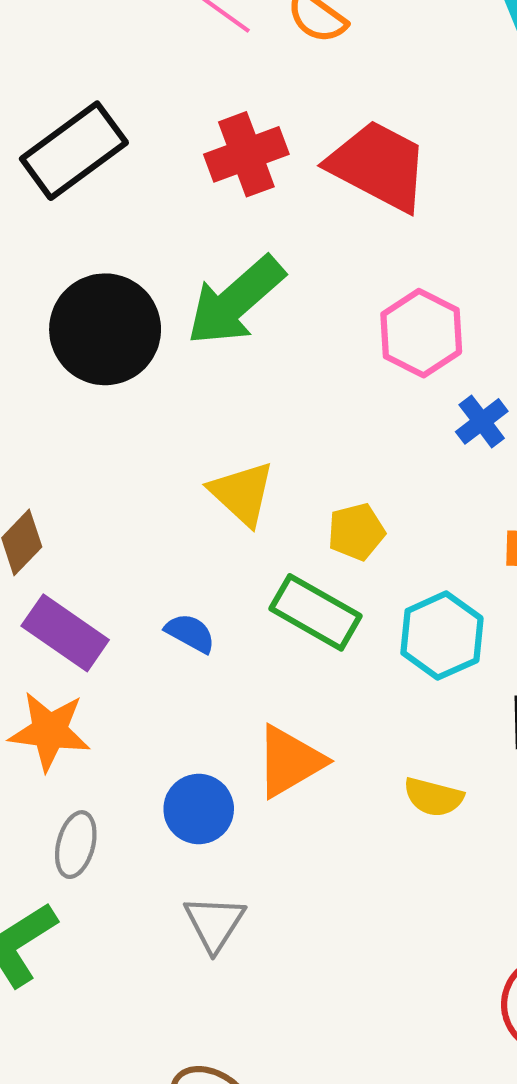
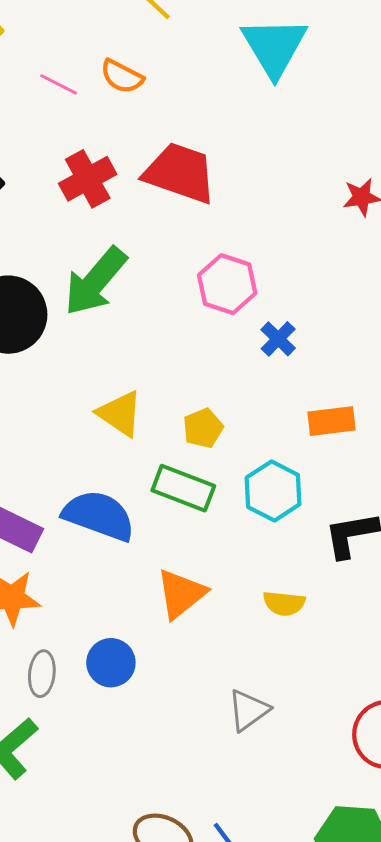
blue semicircle: (190, 633) -> (99, 516), size x2.0
blue circle: (199, 809) -> (111, 663), moved
gray triangle: (214, 923) -> (249, 710), moved, turned 30

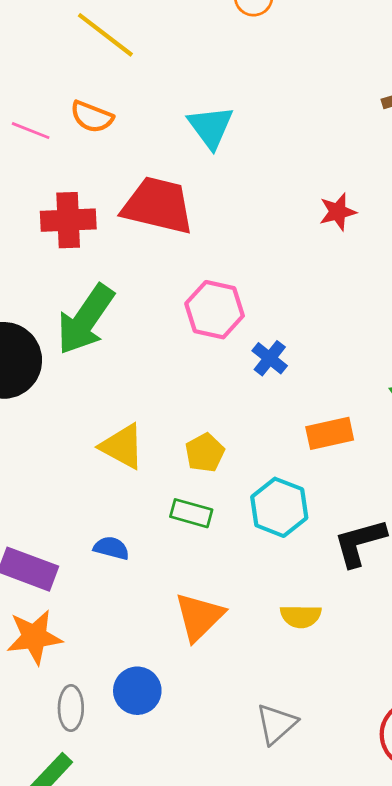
cyan triangle: (274, 47) -> (211, 127), moved, size x0.7
red cross: (88, 179) -> (68, 220), turned 32
green rectangle: (183, 488) -> (191, 513), size x0.7
blue semicircle: (99, 516) -> (111, 548), size x0.5

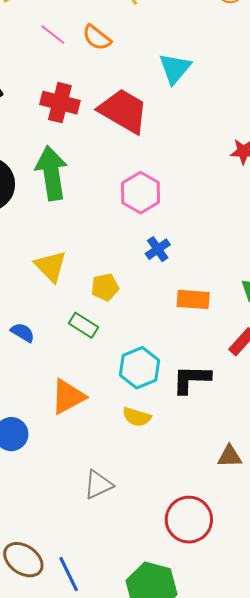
green arrow: (86, 319) -> (52, 173), turned 120
blue cross: (270, 358) -> (158, 249), moved
cyan hexagon: (279, 507) -> (140, 368), moved

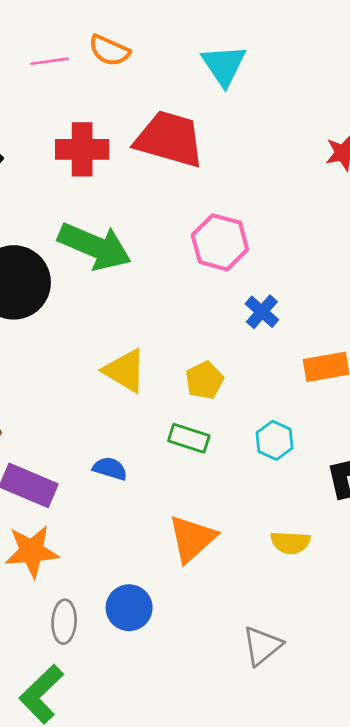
pink line: (53, 35) -> (50, 61), turned -32
green arrow: (52, 173) -> (95, 246), turned 136
cyan hexagon: (140, 368) -> (275, 440), moved, size x0.7

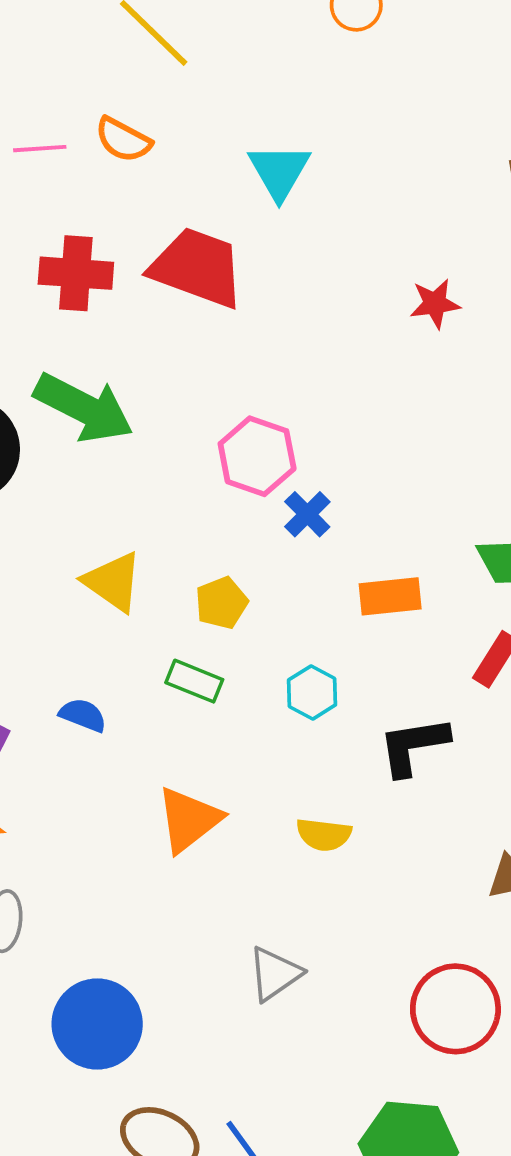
pink hexagon: (220, 242) -> (257, 456), moved
blue circle: (129, 608) -> (97, 1024), moved, size x1.4

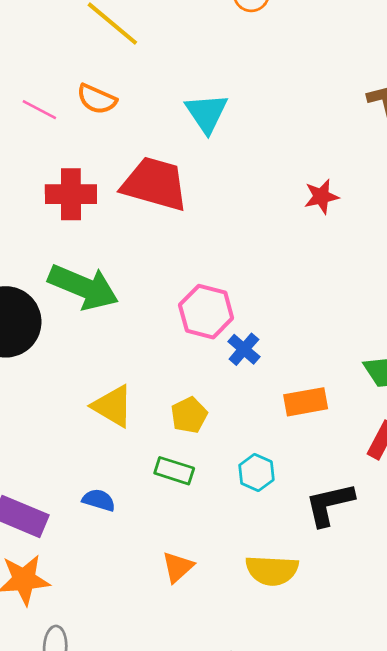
pink line: (40, 149) -> (39, 110), turned 36
orange triangle: (189, 820) -> (178, 567), size x0.7
yellow semicircle: (324, 835) -> (272, 570), size x1.4

